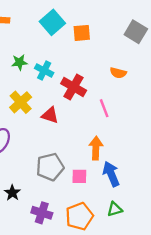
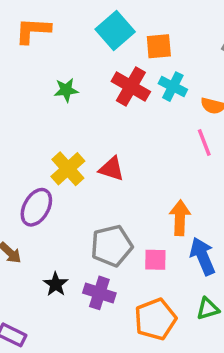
cyan cross: (44, 71) -> (173, 87), moved
red cross: (74, 87) -> (131, 87), moved
yellow cross: (21, 102) -> (68, 169), moved
pink line: (104, 108) -> (204, 143), moved
purple cross: (42, 213) -> (99, 293), moved

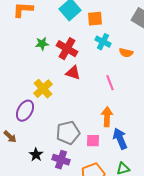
red cross: (131, 87) -> (67, 49), moved
pink line: (204, 143) -> (110, 83), moved
red triangle: (112, 169) -> (73, 73), moved

